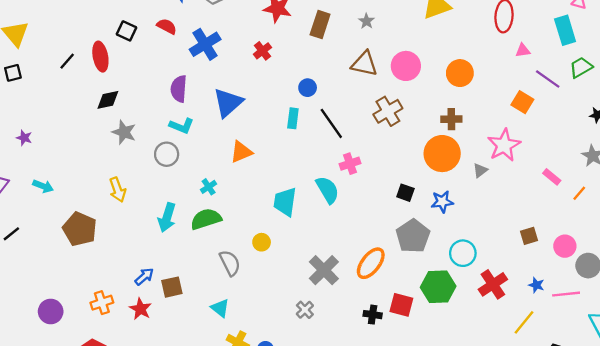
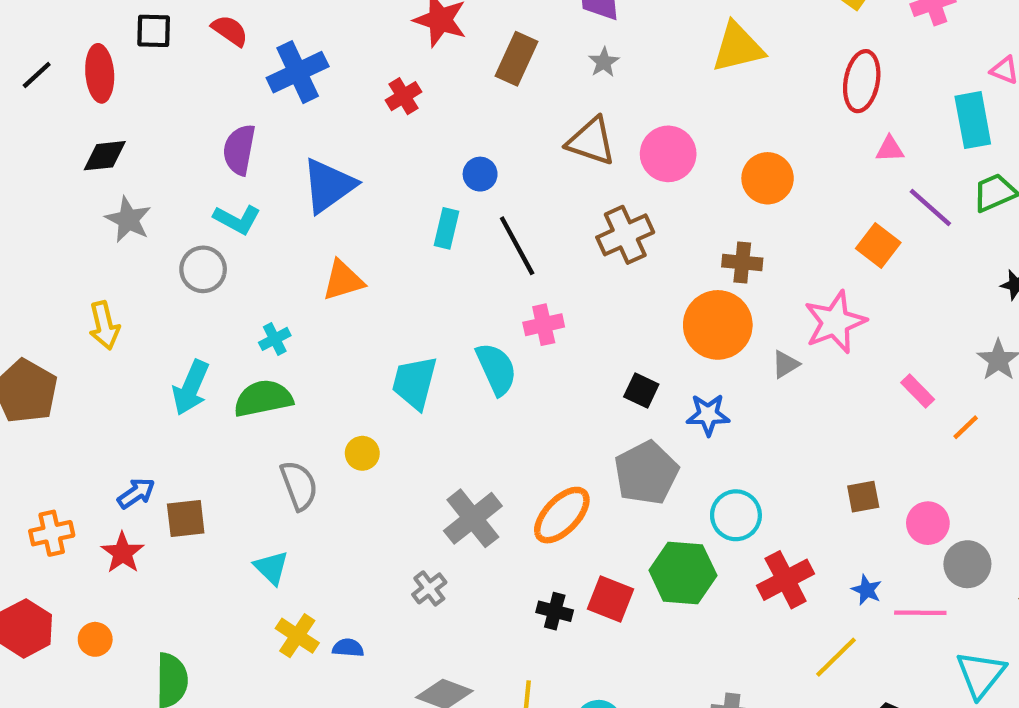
black square: (126, 31) -> (154, 31), turned -30

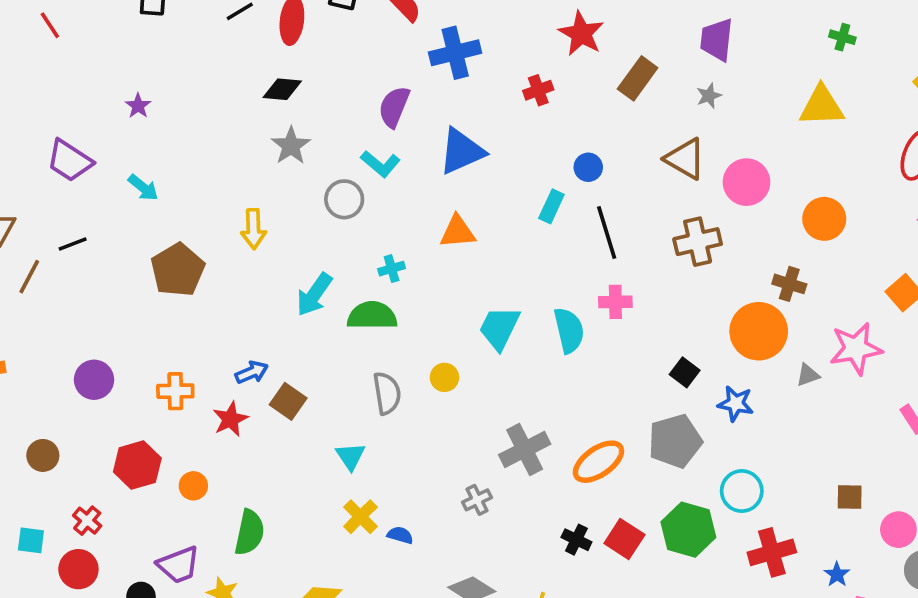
brown square: (186, 518) -> (288, 401), turned 30

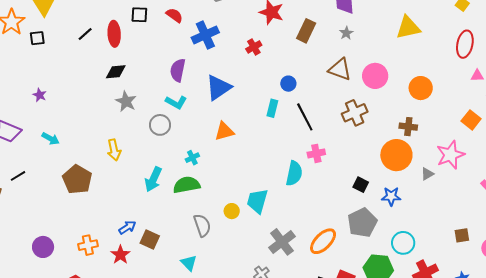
cyan trapezoid: (499, 328) -> (257, 201), moved
cyan semicircle: (569, 330) -> (294, 173), turned 35

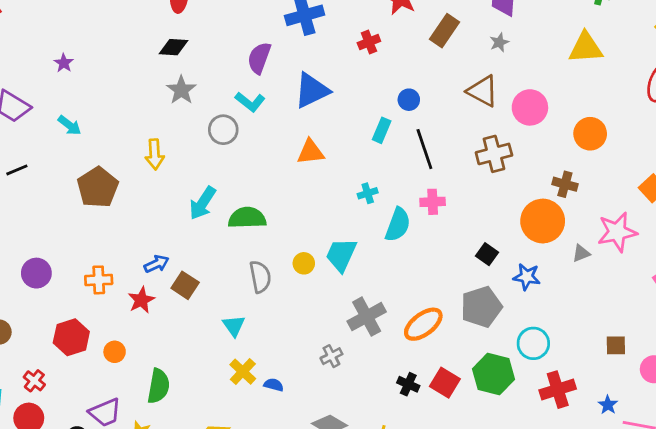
cyan cross: (192, 158) -> (368, 193), moved

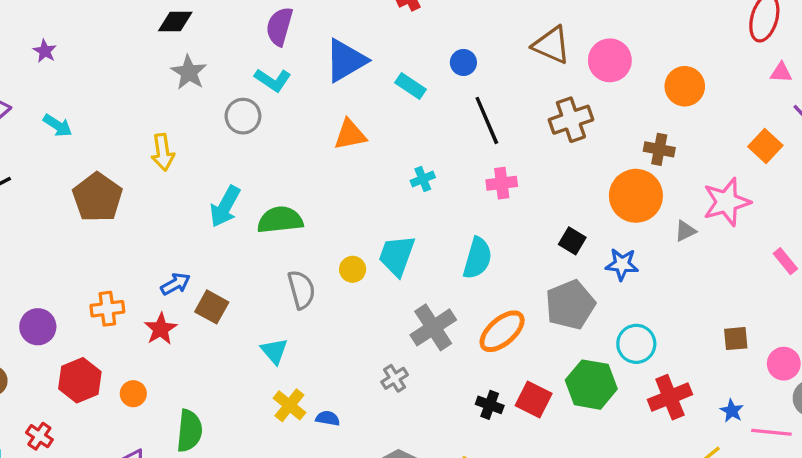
cyan rectangle: (382, 130) -> (411, 86), moved, turned -75
cyan semicircle: (398, 225) -> (477, 258), moved
purple circle: (36, 273) -> (38, 327), moved

